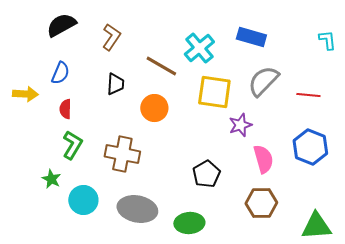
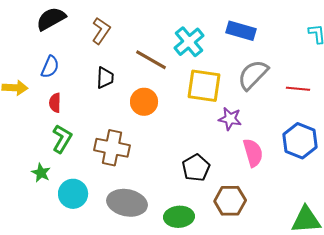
purple star: (240, 125) -> (230, 119), turned 30
brown hexagon: (261, 203) -> (230, 201), moved

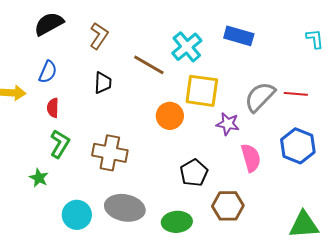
gray semicircle: (253, 75) -> (260, 97), moved
orange circle: (144, 102) -> (170, 116), moved
cyan circle: (73, 194) -> (77, 215), moved

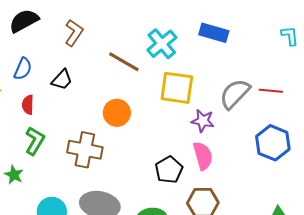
black trapezoid: (103, 83) -> (62, 80), moved, turned 40
orange circle: (170, 116) -> (117, 113), moved
pink semicircle: (251, 158) -> (203, 156), moved

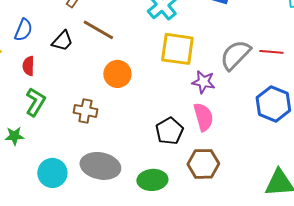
brown line: (124, 62) -> (98, 30), moved
brown cross: (85, 150) -> (85, 111), size x0.7
green star: (14, 175) -> (14, 136), turned -30

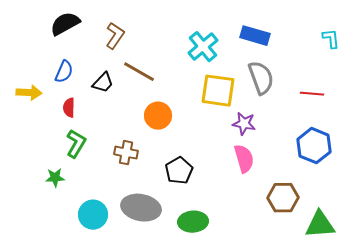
gray semicircle: (235, 55) -> (261, 78), moved, turned 116
black pentagon: (169, 131) -> (179, 171), moved
brown hexagon: (203, 164) -> (283, 198), moved

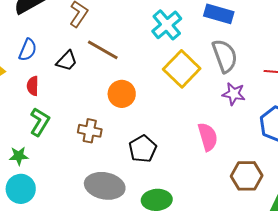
yellow square: (218, 91) -> (182, 69), turned 36
purple star: (244, 124) -> (234, 94), moved
cyan circle: (93, 215) -> (21, 189), moved

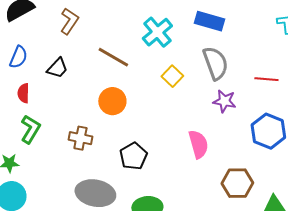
brown line: (103, 50) -> (113, 57), moved
yellow square: (182, 69) -> (172, 76), size x0.6

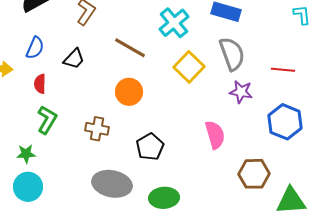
yellow square: (172, 76) -> (189, 67), size x1.4

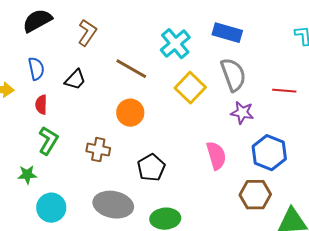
blue semicircle: (35, 48) -> (36, 69), turned -35
blue hexagon: (285, 122) -> (269, 153), moved
cyan circle: (28, 187) -> (51, 208), moved

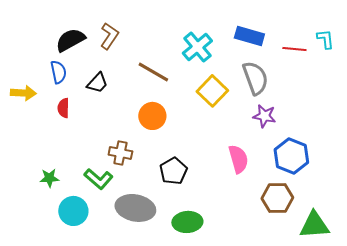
black semicircle: (37, 21) -> (70, 40), moved
red line: (284, 91) -> (294, 49), moved
green L-shape: (48, 141) -> (98, 179), moved, turned 100

